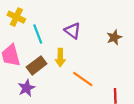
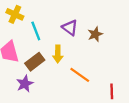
brown star: (114, 37) -> (95, 34), moved

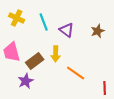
cyan line: (36, 31) -> (44, 22), moved
brown star: (95, 34) -> (98, 31), moved

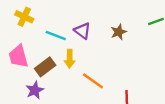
cyan line: (44, 22) -> (56, 35), moved, turned -48

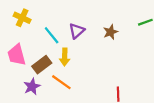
purple triangle: (82, 31) -> (77, 31), turned 42
cyan line: (56, 35) -> (52, 35), turned 30
orange line: (93, 81) -> (61, 82), moved

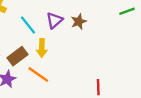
brown star: (110, 32) -> (79, 22), moved

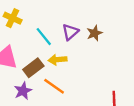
yellow arrow: (42, 48) -> (58, 60), turned 84

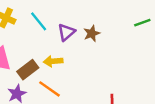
cyan line: (44, 37) -> (39, 21), moved

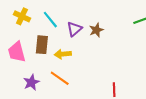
brown rectangle: (28, 70) -> (42, 45), moved, turned -48

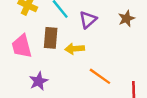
brown star: (96, 30) -> (126, 19), moved
orange line: (60, 78) -> (100, 76), moved

